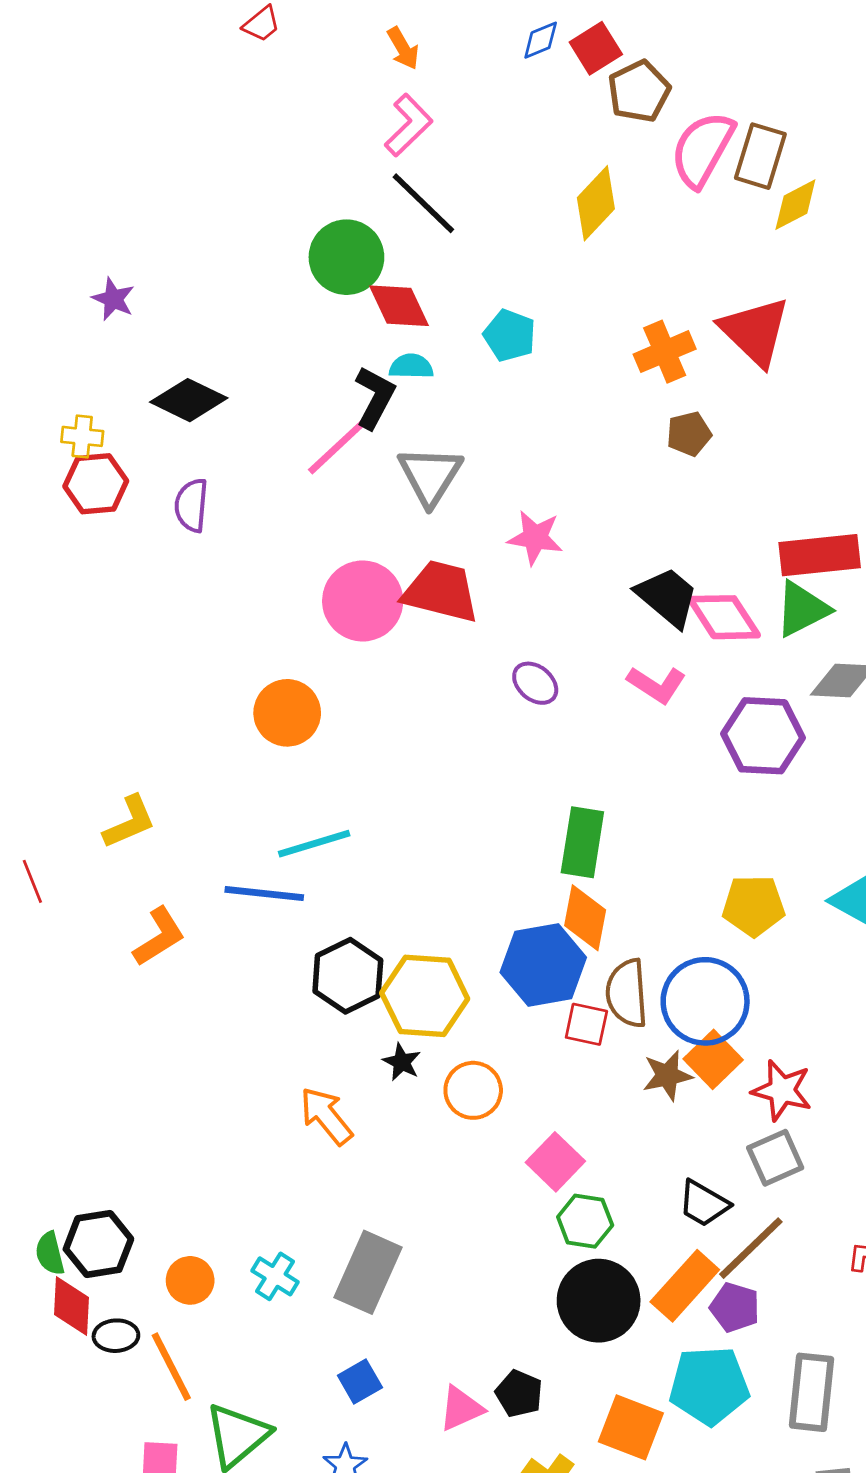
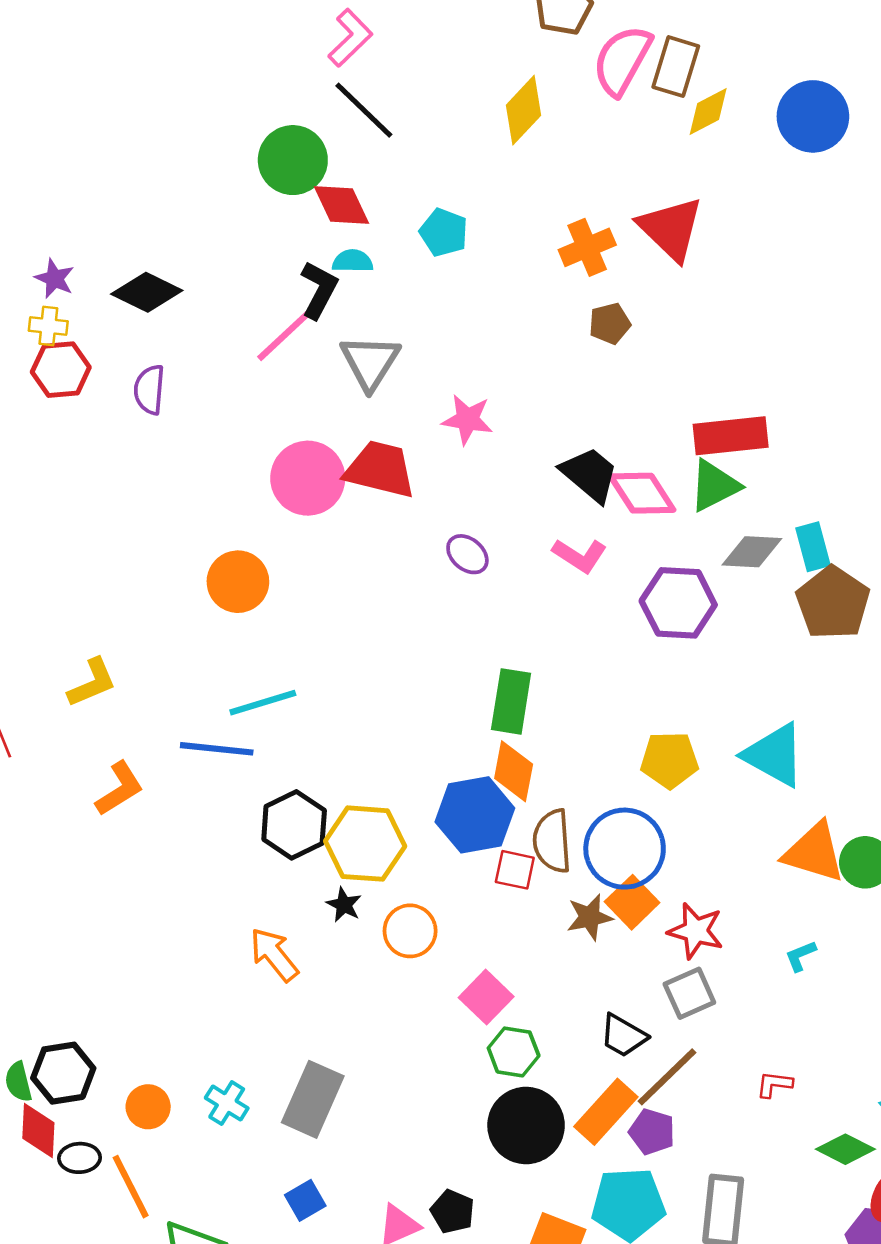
purple star: (113, 299) -> (55, 279), moved

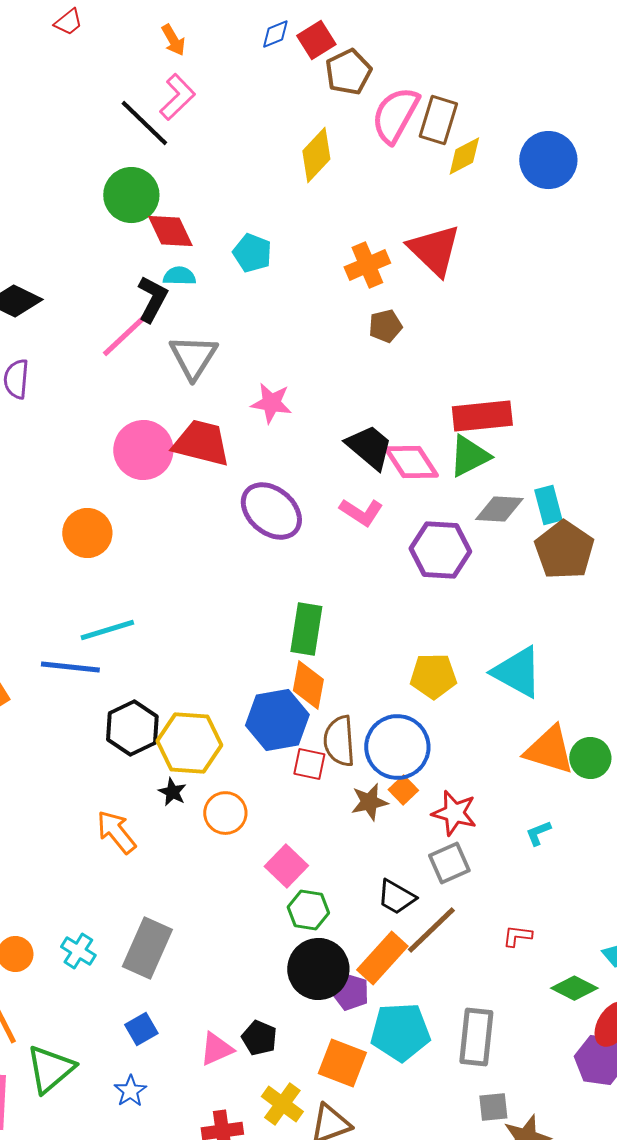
black line: (364, 110) -> (144, 123), moved
purple ellipse: (467, 554) -> (271, 511), size x1.8
orange square: (632, 902) -> (403, 790), size x0.7
purple pentagon: (652, 1132) -> (350, 992), moved

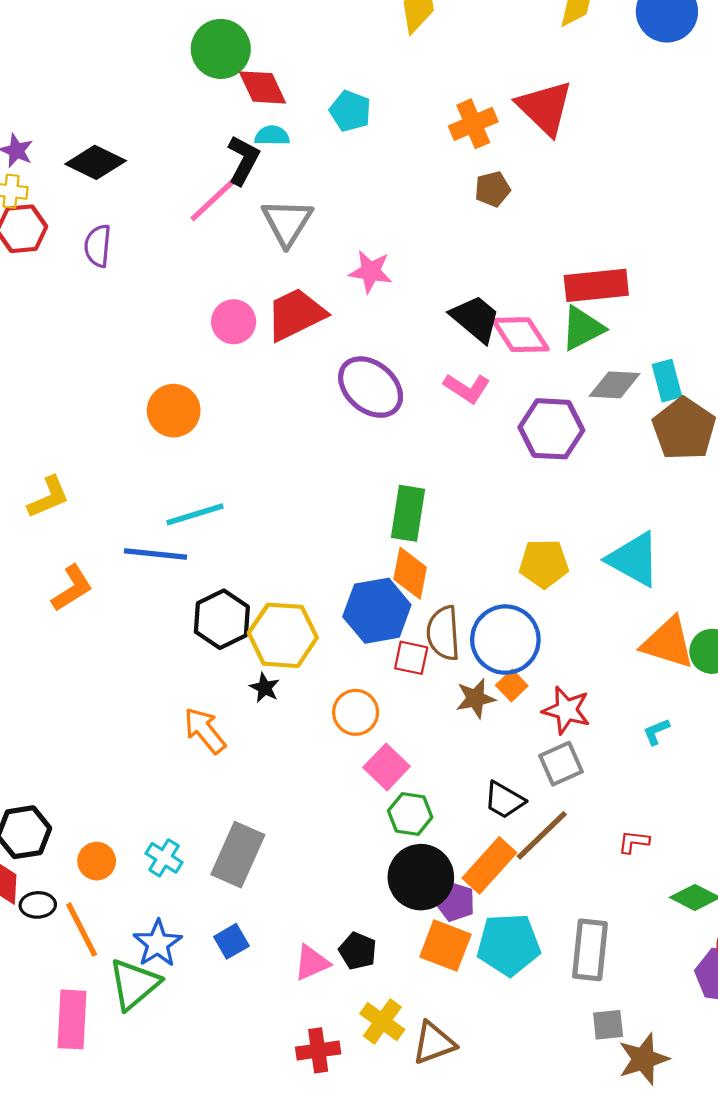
red trapezoid: (201, 443) -> (296, 314), turned -40
pink circle: (143, 450) -> (234, 322), size x0.7
orange circle: (225, 813) -> (356, 712), moved
orange square: (342, 1063) -> (445, 946), moved
blue star: (130, 1091) -> (158, 943), moved, size x1.4

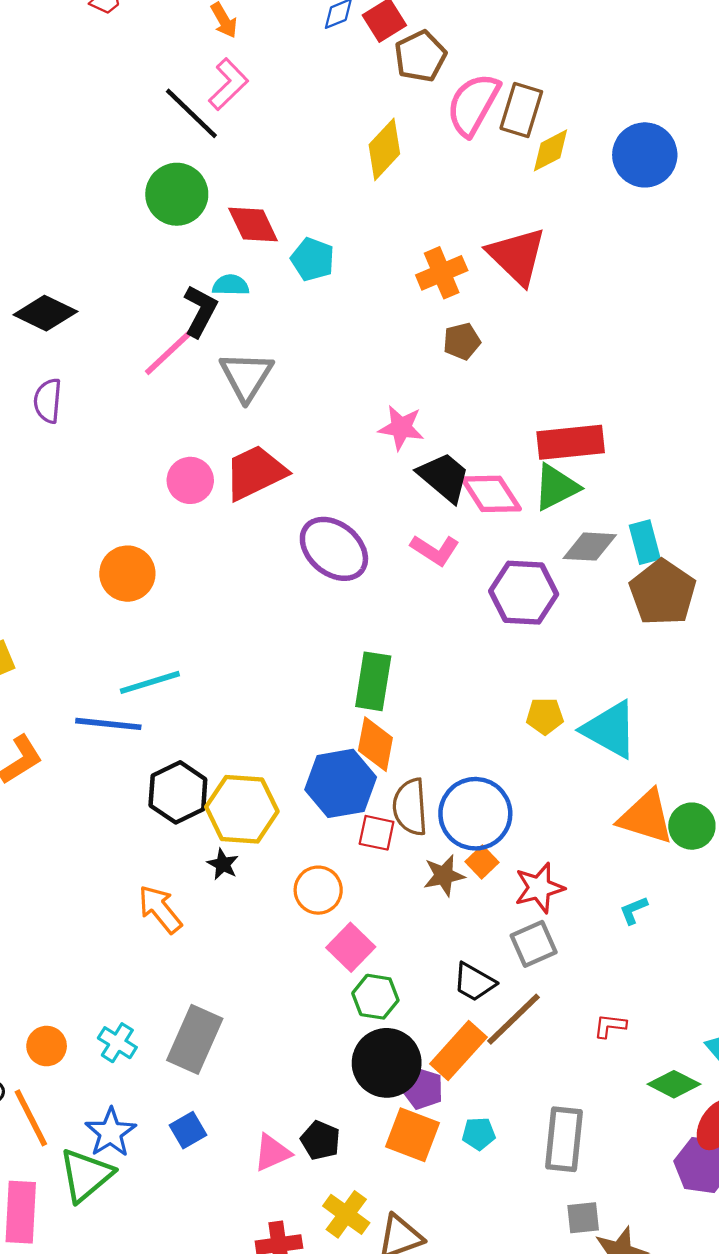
red diamond: (262, 87) -> (253, 225), moved
pink star: (371, 271) -> (401, 428), moved
yellow pentagon: (544, 564) -> (545, 716), moved, size x0.7
red star: (566, 710) -> (539, 888), turned -30
cyan pentagon: (509, 945) -> (479, 1134), size x0.5

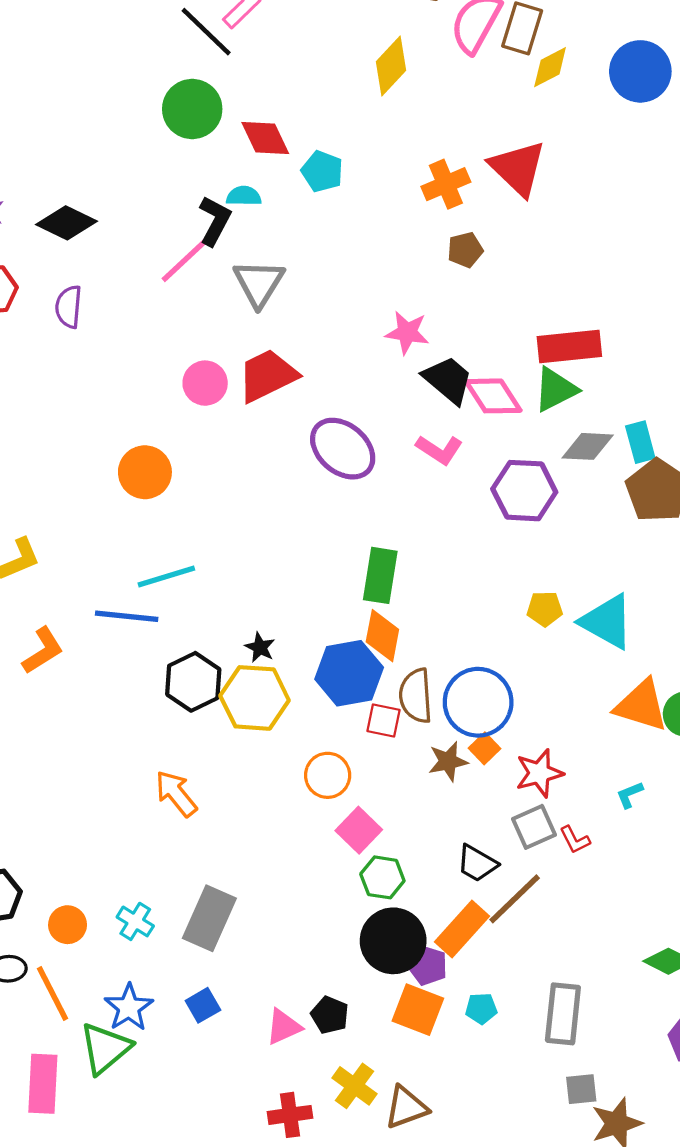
black star: (223, 864) -> (260, 647), moved
red L-shape: (610, 1026) -> (575, 840), moved, turned -124

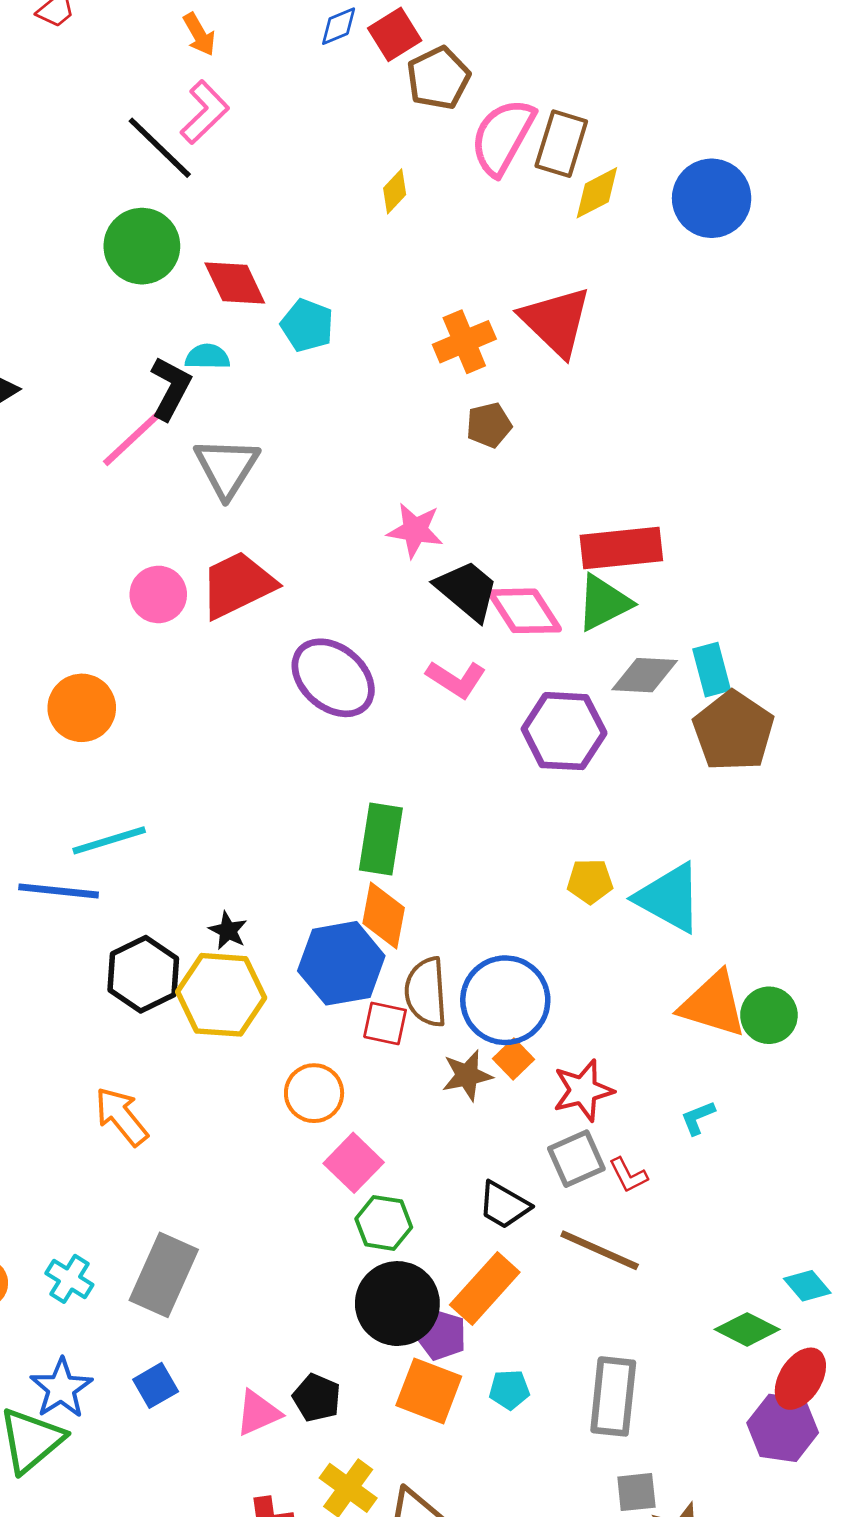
yellow diamond: (391, 66) -> (395, 191), size x0.6
brown line: (515, 899) -> (600, 1250), moved, turned 68

